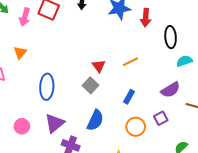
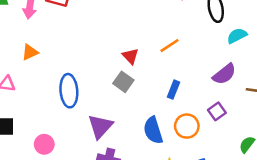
orange triangle: (20, 53) -> (30, 52), turned 32
blue semicircle: (95, 120) -> (153, 130), moved, turned 145
purple triangle: (54, 123) -> (100, 126), moved

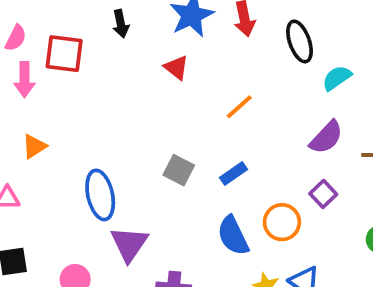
red triangle: (130, 56) -> (176, 68), moved
blue rectangle: (174, 90) -> (233, 173), moved, turned 42
purple triangle: (100, 126) -> (129, 244), moved

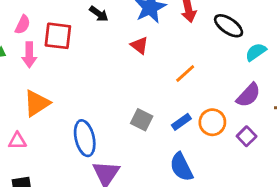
black arrow: (121, 24) -> (99, 14), turned -42
black ellipse: (300, 41) -> (229, 26), turned -36
orange triangle: (34, 146) -> (37, 103), size x1.5
orange circle: (282, 222) -> (212, 122), moved

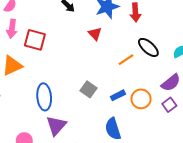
black ellipse: (229, 26) -> (148, 47), moved
red square: (58, 36) -> (35, 40), moved
purple square: (247, 136) -> (169, 105), moved

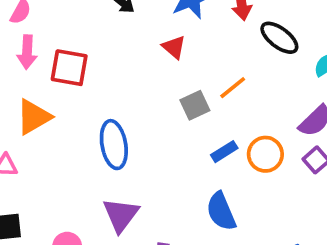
black ellipse: (148, 47) -> (279, 38), moved
gray square: (89, 89) -> (195, 105), moved, turned 35
blue ellipse: (44, 97) -> (114, 145), moved

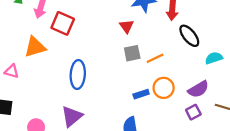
gray square: (195, 105) -> (132, 53), moved
orange circle: (265, 154) -> (164, 88), moved

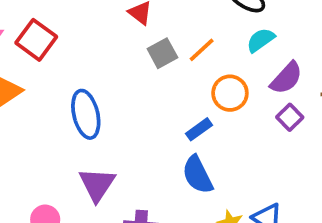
red square: (63, 23) -> (36, 40), turned 30
cyan semicircle: (214, 58) -> (261, 40), moved
blue rectangle: (141, 94) -> (199, 129), moved

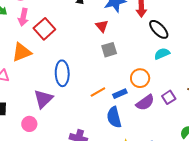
orange line: (202, 50) -> (98, 92), moved
purple semicircle: (286, 78) -> (145, 103), moved
purple triangle: (97, 184) -> (43, 99), moved

